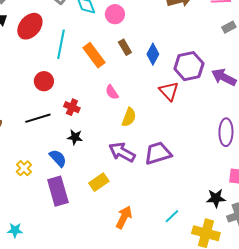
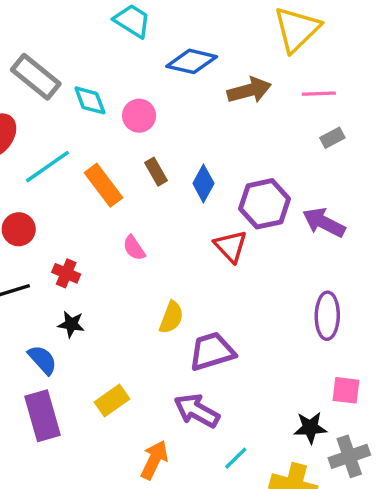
cyan line: (61, 44) -> (48, 167), turned 44
yellow semicircle: (129, 117) -> (171, 317), moved
purple arrow: (122, 152) -> (197, 411), moved

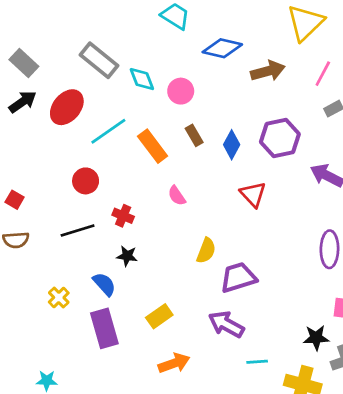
pink line: (319, 94) -> (323, 74), turned -60
purple hexagon: (265, 204) -> (280, 138), moved
cyan line: (236, 458) -> (257, 362), turned 40
orange arrow: (154, 460) -> (174, 363), moved, turned 44

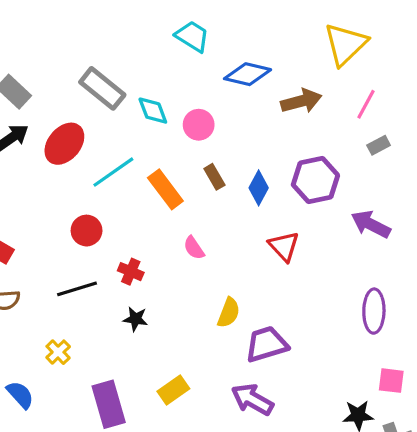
blue semicircle: (104, 284) -> (20, 395), moved
yellow cross: (59, 298) -> (58, 352), moved

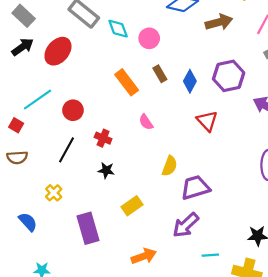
cyan line: (113, 172) -> (38, 99), moved
black line: (77, 289) -> (67, 150), turned -44
yellow rectangle: (173, 390) -> (132, 206), moved
purple arrow: (252, 399) -> (186, 225), turned -72

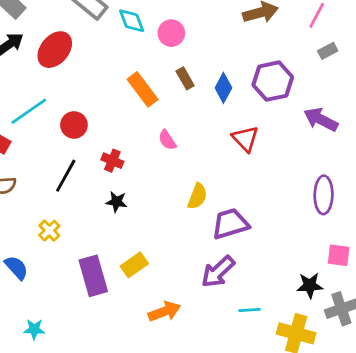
yellow rectangle: (132, 206) -> (134, 265), moved

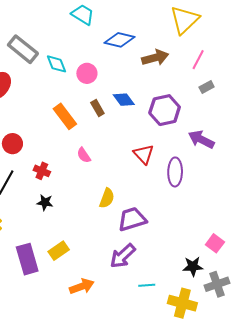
blue diamond: (223, 88) -> (124, 100), moved, turned -65
purple ellipse: (324, 195) -> (175, 172), moved
pink square: (339, 255) -> (215, 243), turned 30

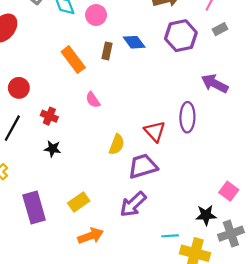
brown rectangle: (97, 108) -> (107, 51), turned 42
purple hexagon: (165, 110) -> (181, 36), moved
red triangle: (144, 154) -> (155, 131), moved
yellow rectangle: (59, 251) -> (79, 202), moved
cyan line: (147, 285) -> (170, 236), moved

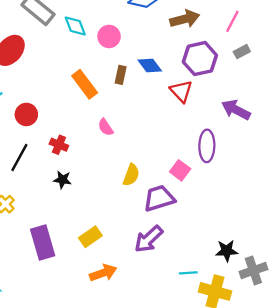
red triangle: (155, 131) -> (181, 91), moved
pink square: (229, 191) -> (180, 170), moved

